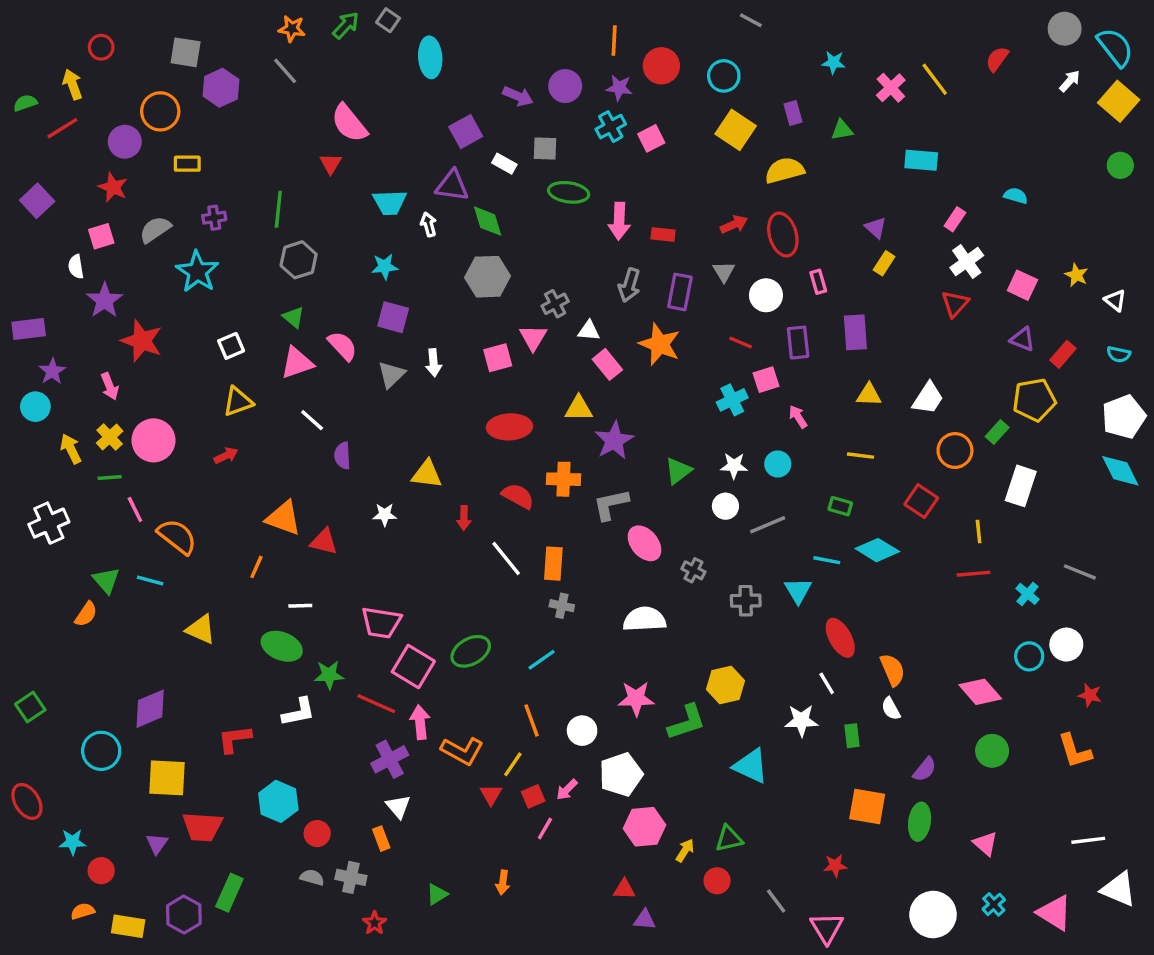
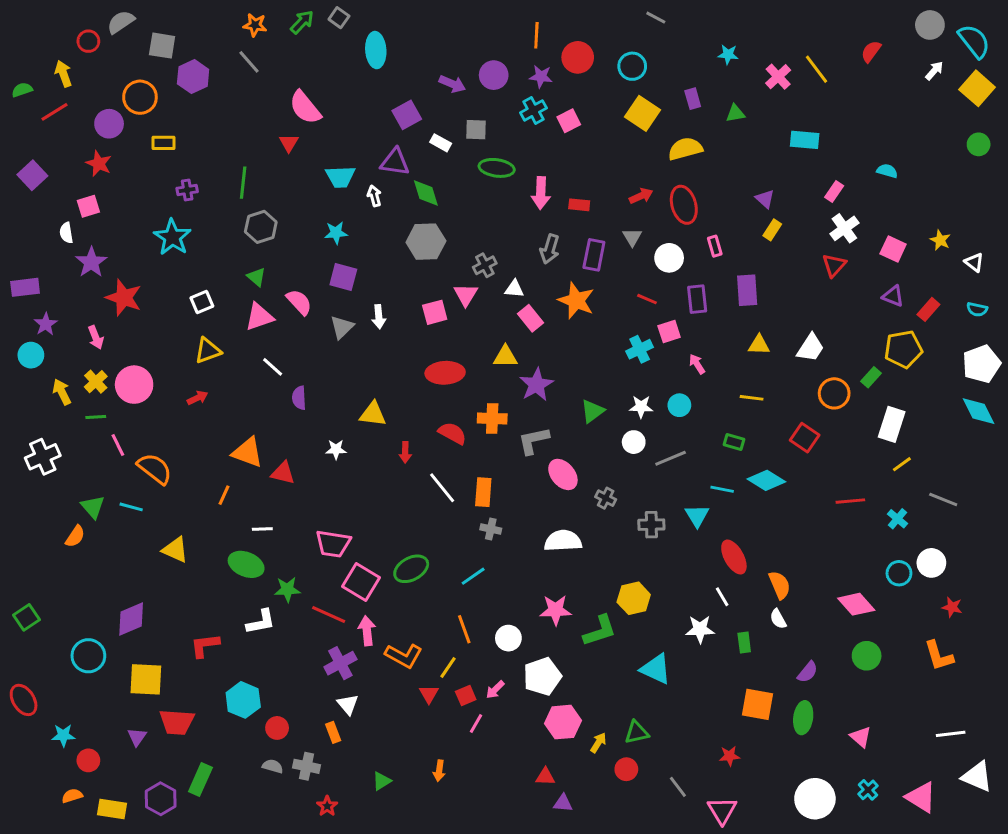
gray semicircle: (155, 229) -> (121, 22), moved
yellow line: (979, 531) -> (902, 464), moved, turned 60

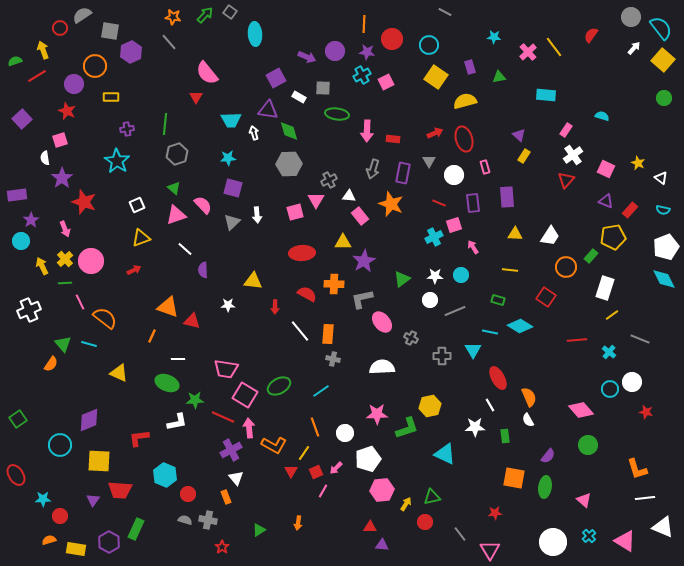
orange L-shape: (939, 656) -> (637, 469), moved

